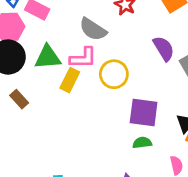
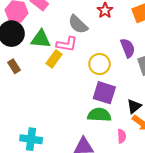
yellow circle: (114, 74) -> (99, 64), moved
green semicircle: (142, 143) -> (99, 115), size x1.6

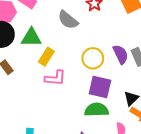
pink L-shape: (67, 44) -> (55, 78), moved
purple semicircle: (128, 48) -> (121, 54), moved

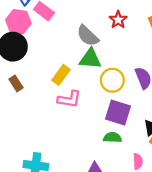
green triangle: (31, 38) -> (90, 59), moved
green semicircle: (96, 110) -> (112, 137), size x0.7

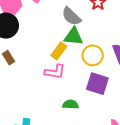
yellow rectangle: (61, 75) -> (59, 51), moved
green semicircle: (112, 137) -> (71, 104), moved

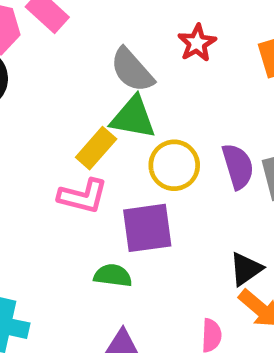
purple square: (97, 84) -> (147, 228), moved, turned -30

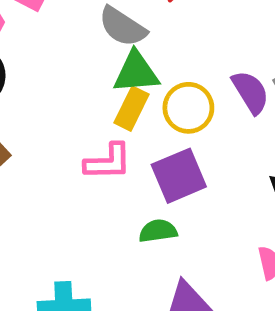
yellow rectangle: (96, 148) -> (131, 109), moved

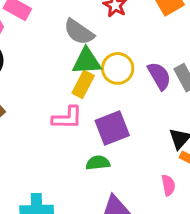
yellow circle: (188, 108) -> (118, 68), moved

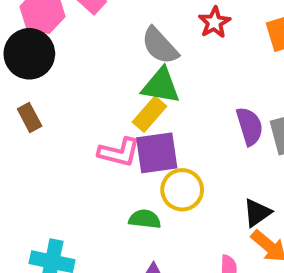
yellow circle: (118, 68) -> (182, 190), moved
purple square: (112, 128) -> (157, 153), moved

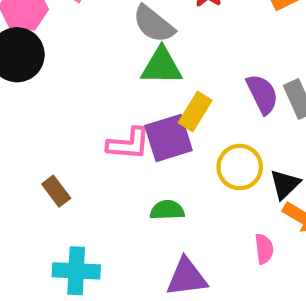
yellow rectangle: (149, 114) -> (195, 112), moved
brown rectangle: (30, 118) -> (56, 191), moved
yellow circle: (182, 190) -> (240, 167), moved

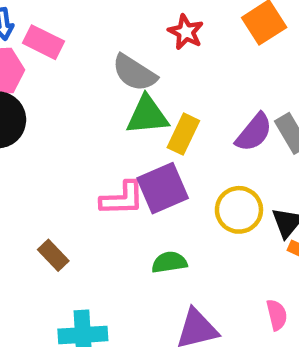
purple semicircle: (262, 94) -> (254, 132), turned 72
yellow rectangle: (195, 112) -> (183, 134), moved
pink semicircle: (264, 249) -> (277, 315), moved

